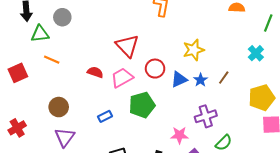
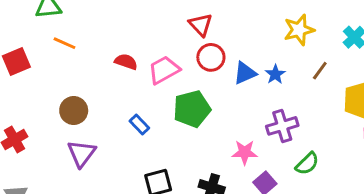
red triangle: (127, 46) -> (201, 25), moved, size x0.7
yellow star: (194, 50) -> (299, 30), moved
brown line: (224, 78) -> (320, 71), moved
blue rectangle: (105, 116) -> (139, 124), turned 72

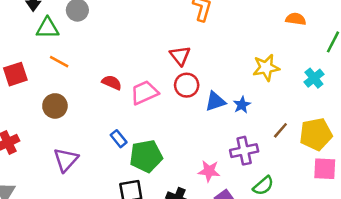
brown line: (320, 71) -> (280, 130), moved
green pentagon: (192, 109) -> (146, 156), moved
brown circle: (74, 111) -> (55, 106), moved

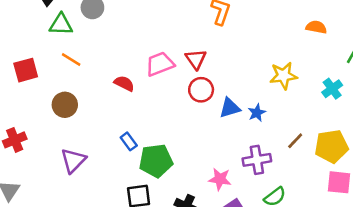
pink trapezoid: (144, 93) -> (160, 64), moved

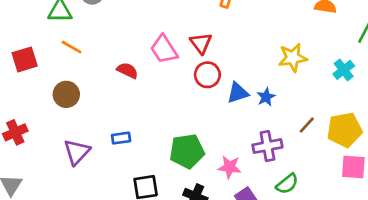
pink trapezoid: (160, 64) -> (164, 49), turned -100
blue rectangle: (129, 141) -> (121, 138), moved, turned -60
green pentagon: (156, 161) -> (187, 151), moved

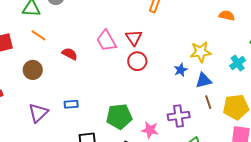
red semicircle: (127, 70) -> (70, 54), moved
blue triangle: (238, 93) -> (204, 80), moved
blue star: (266, 97) -> (181, 70), moved
brown line: (307, 125) -> (208, 102), turned -64

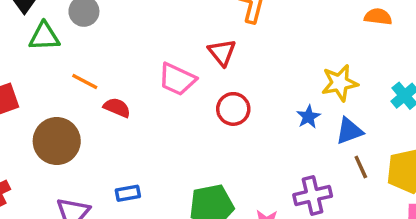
orange line: (38, 35) -> (85, 81), moved
red triangle: (134, 38) -> (222, 52), moved
pink trapezoid: (106, 41) -> (177, 79), turned -30
brown circle: (33, 70) -> (57, 141), size x1.4

